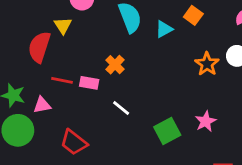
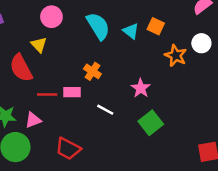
orange square: (193, 15) -> (156, 26), moved
cyan triangle: (164, 29) -> (131, 31), turned -42
red semicircle: (39, 47) -> (21, 68), turned -36
pink star: (206, 121) -> (141, 88), moved

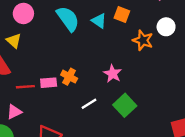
orange cross: (92, 71) -> (69, 77), moved
white line: (105, 110) -> (89, 104), moved, turned -56

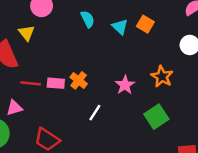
cyan semicircle: (68, 19) -> (88, 19), size x0.6
orange star: (143, 40) -> (162, 77), moved
white line: (89, 104) -> (95, 113), turned -35
green square: (125, 105) -> (156, 117), moved

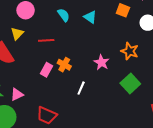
orange square: (145, 24) -> (123, 10), moved
yellow triangle: (27, 33) -> (17, 34), turned 32
red line: (31, 83) -> (46, 40), moved
pink rectangle: (56, 83) -> (47, 70), turned -56

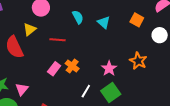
green square: (130, 84) -> (111, 93), moved
pink triangle: (17, 94) -> (22, 89), turned -32

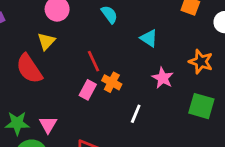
cyan triangle: (104, 22) -> (149, 38), moved
red line: (57, 40) -> (94, 61), moved, turned 70
green square: (111, 93) -> (201, 106), moved, turned -30

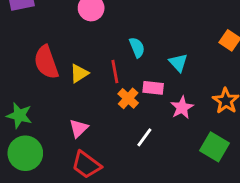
cyan semicircle: (109, 14) -> (137, 47), moved
yellow triangle: (46, 41) -> (79, 73), moved
pink rectangle: (88, 90) -> (153, 88), moved, turned 54
pink triangle: (48, 125) -> (79, 128), moved

